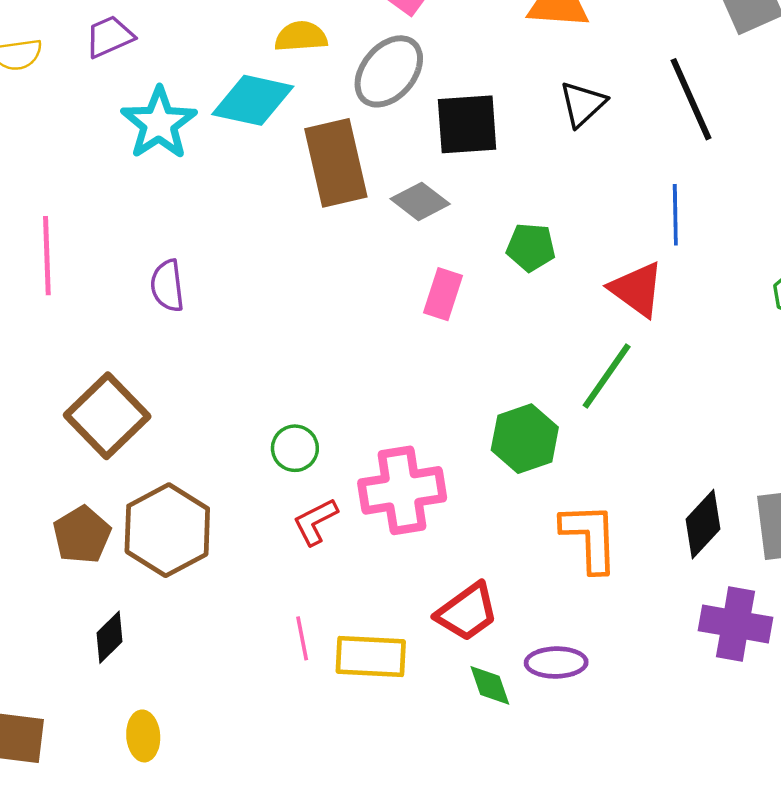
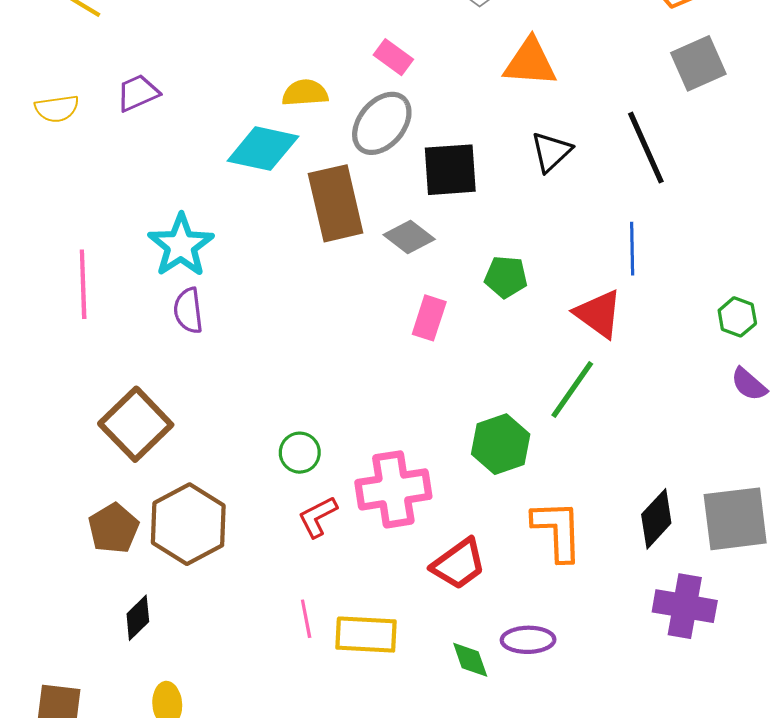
cyan star: (159, 123) -> (181, 245), moved
red trapezoid: (467, 612) -> (459, 564), moved

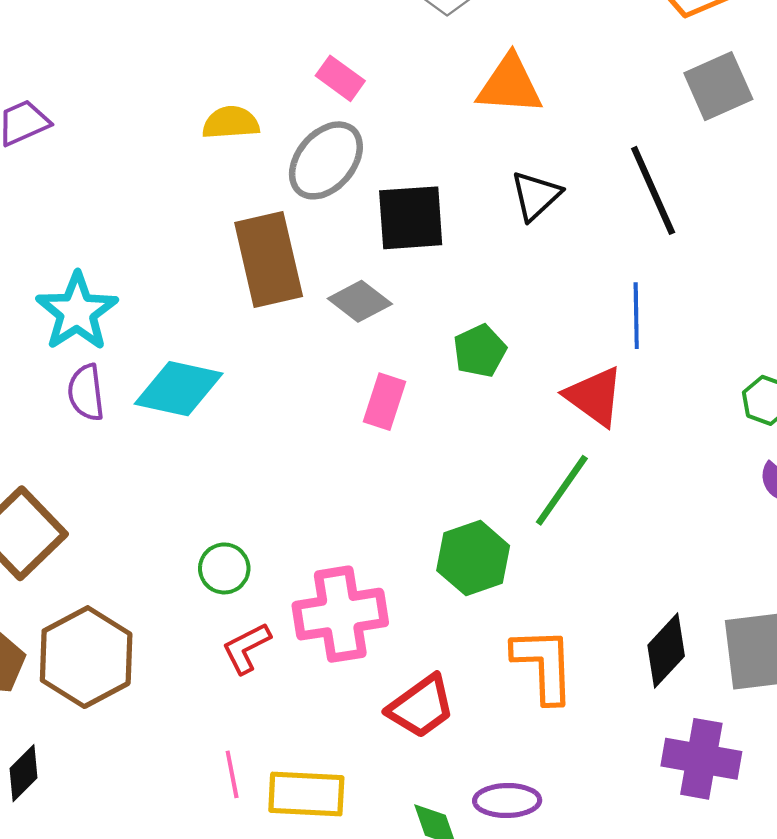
cyan diamond: (263, 149) -> (179, 389), moved
green pentagon: (506, 277) -> (480, 351), turned -30

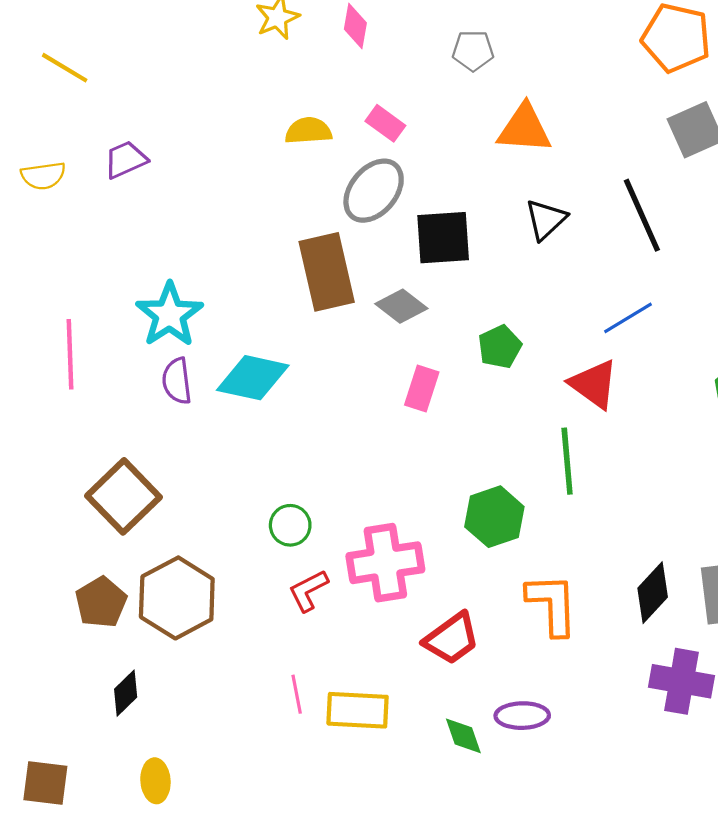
yellow semicircle: (231, 123) -> (308, 131), moved
blue line: (636, 316) -> (628, 318), turned 60
green line: (562, 490) -> (567, 461), turned -40

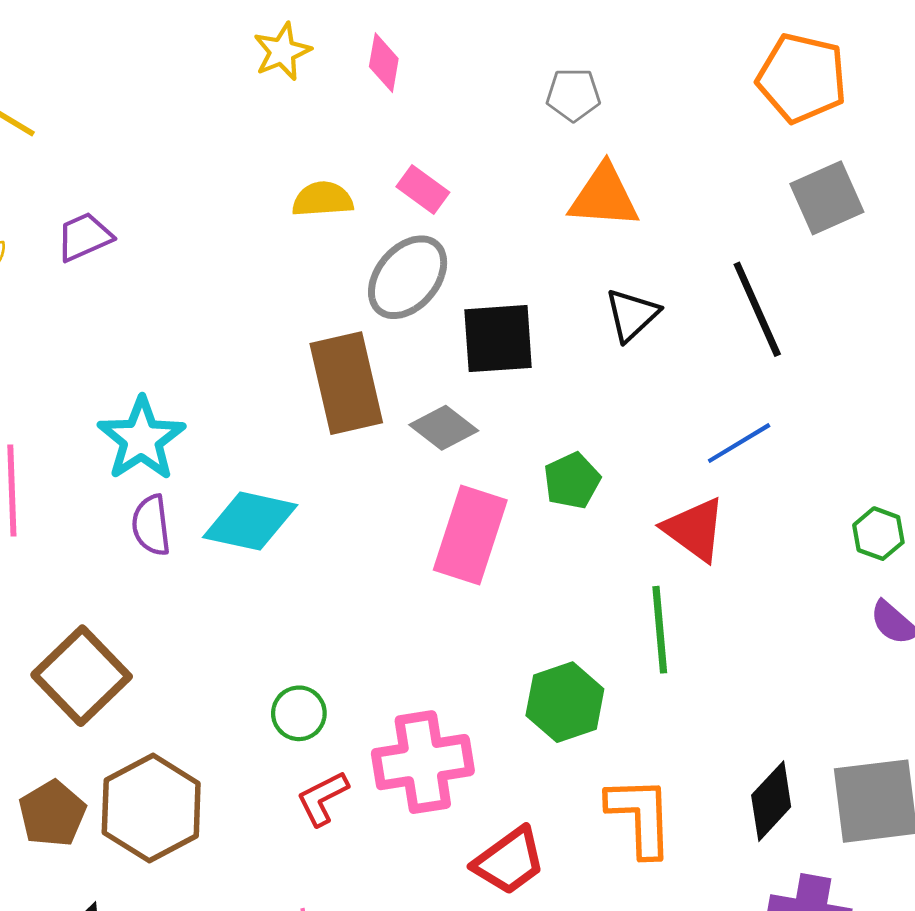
gray pentagon: (473, 51) -> (573, 95), moved
pink rectangle: (422, 388) -> (470, 535), size x1.6

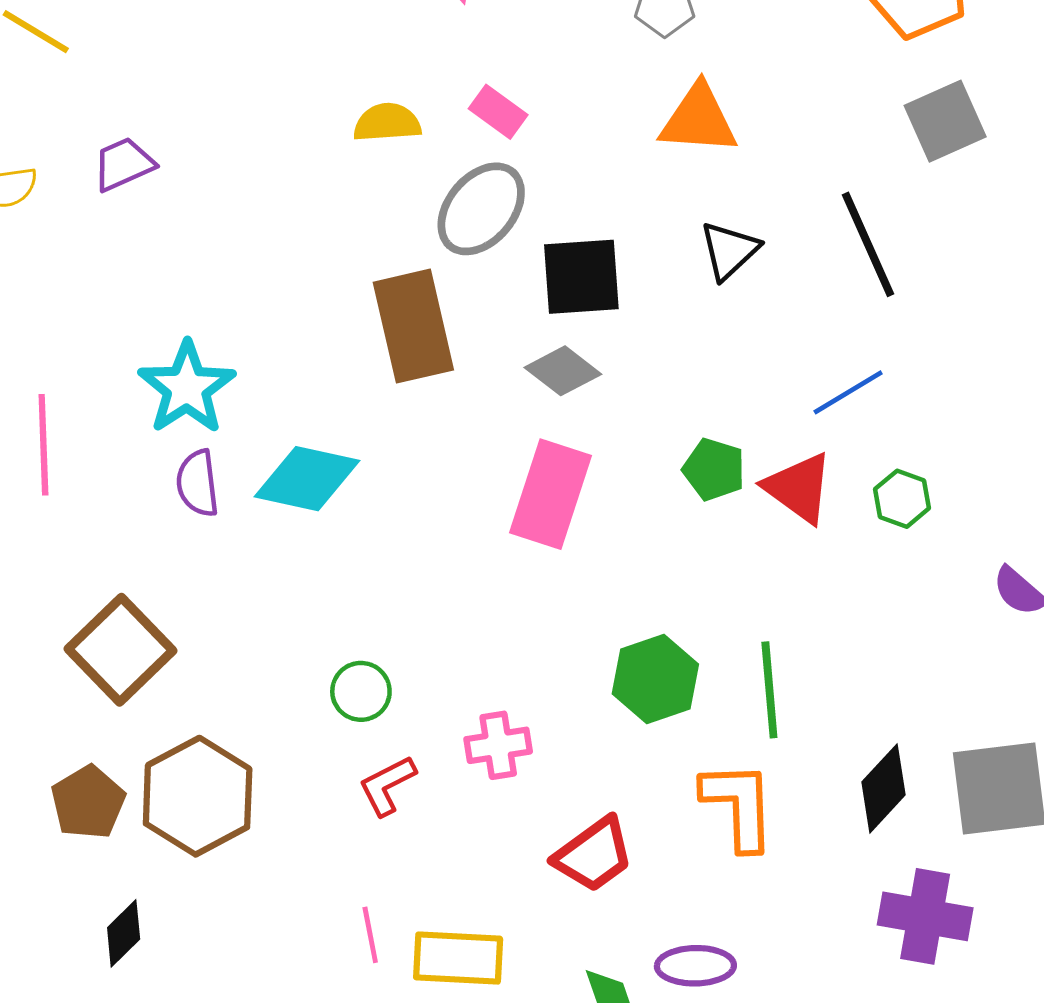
gray diamond: (444, 428) -> (563, 371), moved
green pentagon: (572, 481) -> (714, 469), moved, turned -30
green hexagon: (878, 534) -> (902, 499), moved
green line: (660, 630) -> (769, 690), moved
pink cross: (423, 762) -> (498, 745), size x0.6

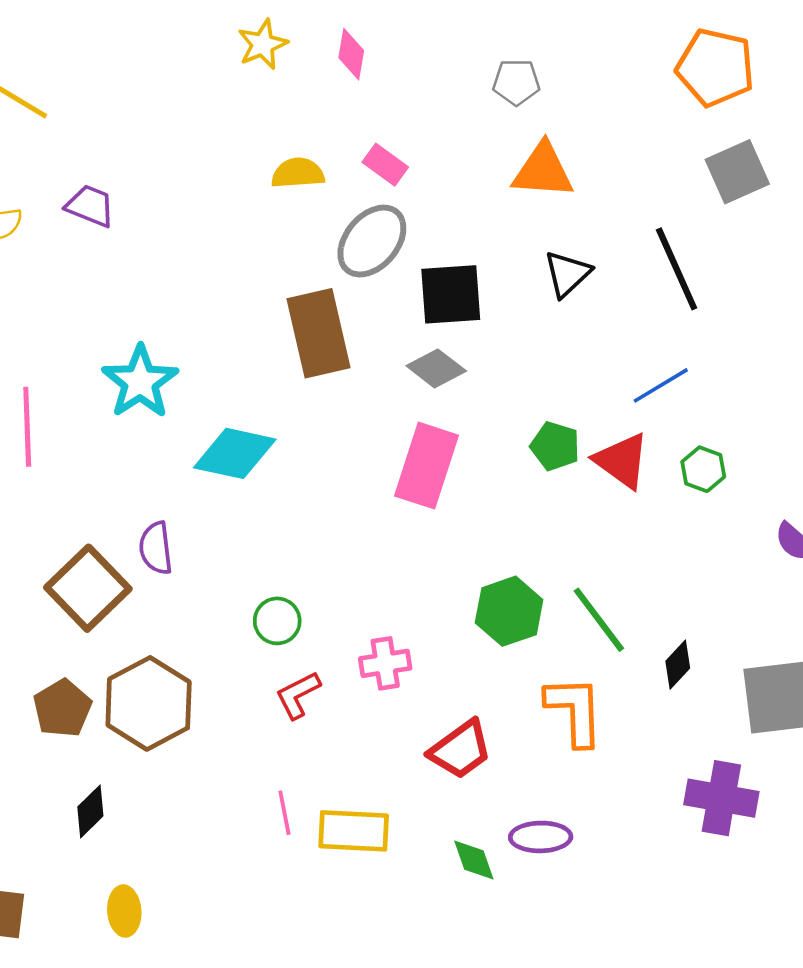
purple trapezoid: (124, 164) -> (90, 206), turned 46
purple semicircle: (198, 483) -> (156, 548), moved
green line: (769, 690) -> (599, 620), turned -32
black diamond: (883, 788) -> (678, 665), moved, size x0.7

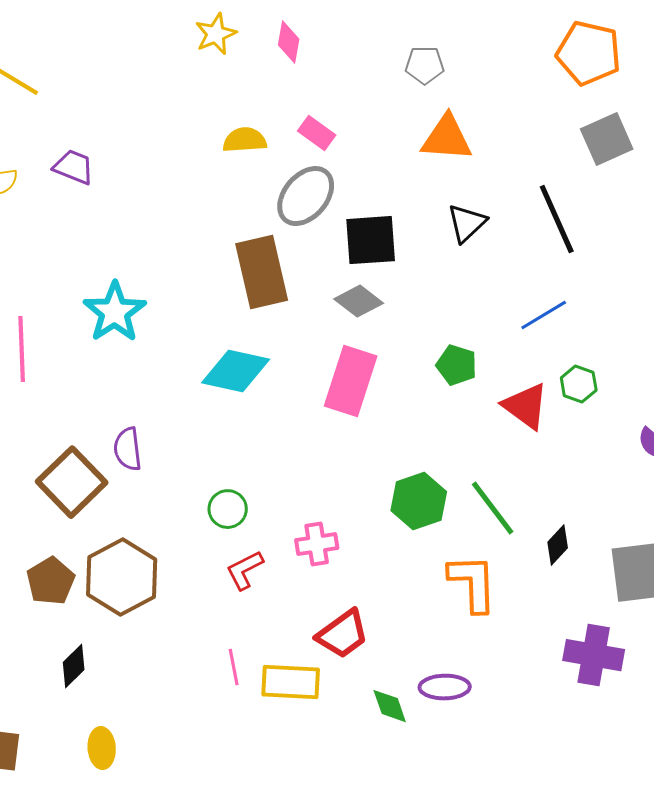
cyan diamond: (235, 453) -> (236, 371), moved
red triangle: (622, 461) -> (526, 406), moved
red trapezoid: (460, 750) -> (343, 634), moved

